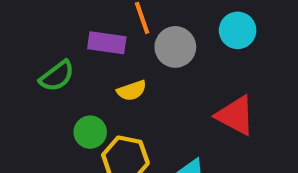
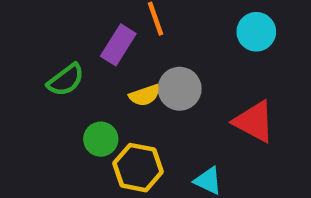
purple rectangle: (107, 43) -> (118, 45), turned -66
gray circle: (175, 47) -> (180, 89), moved

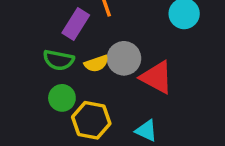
green semicircle: (66, 80) -> (59, 60), moved, turned 48
red triangle: (254, 122) -> (157, 77), moved

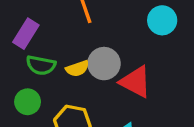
purple rectangle: (76, 24) -> (26, 34), moved
green circle: (62, 98) -> (28, 102), moved

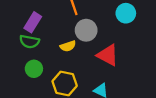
gray circle: (104, 64) -> (86, 30), moved
green semicircle: (41, 65) -> (29, 42), moved

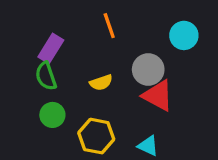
gray circle: (86, 30) -> (148, 70), moved
green semicircle: (29, 42) -> (46, 76), turned 60

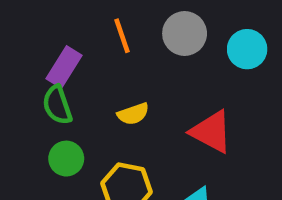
orange line: (109, 26) -> (122, 36), moved
gray circle: (148, 70) -> (185, 33), moved

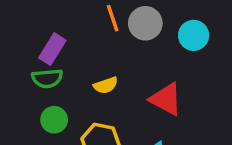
orange line: (122, 36) -> (113, 18), moved
green semicircle: (57, 105) -> (47, 78), turned -76

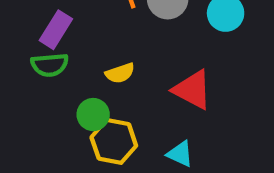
green circle: (54, 120) -> (93, 115), moved

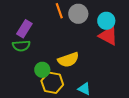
yellow semicircle: (120, 73) -> (68, 60), moved, size x1.5
red triangle: (192, 90) -> (108, 36), moved

